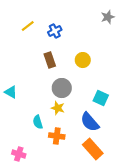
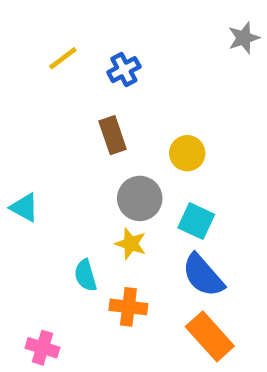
yellow circle: (83, 60) -> (187, 153), moved
cyan square: (101, 98) -> (196, 221), moved

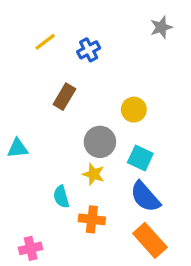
gray star: (244, 38) -> (161, 27), moved
brown rectangle: (113, 135) -> (64, 97), moved, turned 50
cyan triangle: (24, 207) -> (18, 148), turned -35
pink cross: (42, 348) -> (31, 248), turned -30

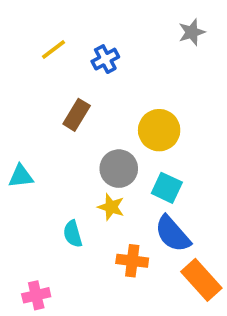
yellow circle: (134, 110) -> (159, 130), size x1.4
orange cross: (92, 219) -> (132, 261), moved
orange rectangle: (150, 240) -> (201, 280), moved

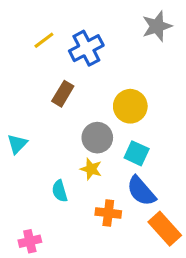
gray star: (192, 32) -> (157, 26), size x1.4
blue cross: (105, 59) -> (86, 48), size x1.5
cyan triangle: (21, 176) -> (17, 144), turned -40

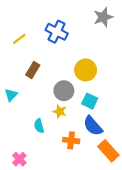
yellow line: (44, 40) -> (19, 39), moved
blue cross: (86, 48) -> (57, 32), turned -35
brown rectangle: (63, 94) -> (33, 70), moved
pink cross: (30, 241) -> (19, 159), turned -32

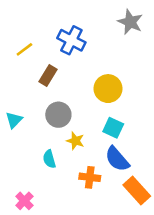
gray star: (103, 17) -> (130, 22), turned -30
brown rectangle: (33, 70) -> (48, 76), moved
gray circle: (64, 91) -> (58, 115), moved

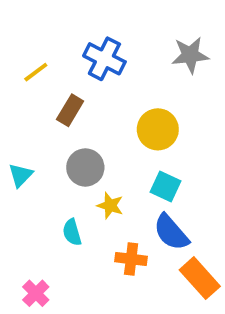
gray star: (130, 22) -> (190, 55), moved, turned -30

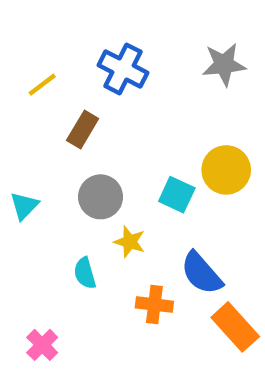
yellow circle: (158, 129) -> (226, 170), moved
cyan square: (165, 187) -> (177, 195), moved

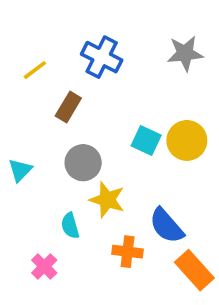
cyan square: (177, 195) -> (146, 140), moved
yellow star: (130, 242) -> (107, 200), size x1.4
pink cross: (42, 345) -> (44, 266), moved

